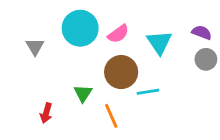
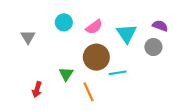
cyan circle: (80, 28) -> (64, 22), size x0.6
gray circle: (206, 59) -> (153, 47), moved

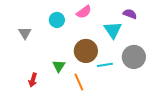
purple semicircle: (160, 26) -> (130, 14), moved
pink semicircle: (94, 27) -> (84, 12), moved
gray circle: (153, 47) -> (134, 57), moved, size x1.5

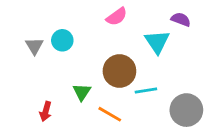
cyan circle: (57, 20) -> (62, 40), moved
gray circle: (134, 57) -> (186, 110), moved
orange line: (79, 82) -> (110, 114), turned -36

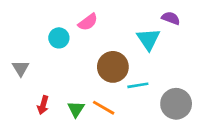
pink semicircle: (117, 17) -> (88, 22), moved
gray triangle: (34, 46) -> (21, 68), moved
green triangle: (82, 92) -> (76, 109), moved

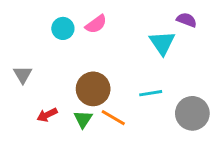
cyan circle: (59, 38) -> (63, 28), moved
brown circle: (113, 67) -> (93, 89), moved
red arrow: (43, 105) -> (47, 115), turned 48

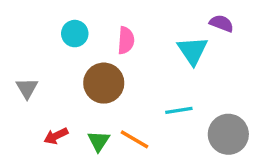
pink semicircle: (96, 24) -> (126, 40), moved, turned -50
brown circle: (93, 89) -> (104, 83), moved

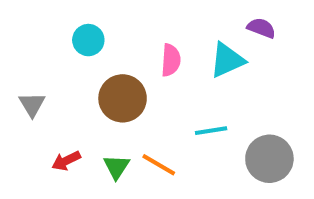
pink semicircle: (126, 40) -> (171, 60), moved
cyan triangle: (192, 51) -> (227, 60), turned 40

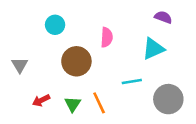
cyan triangle: (227, 60) -> (153, 49), moved
orange line: (159, 165) -> (99, 103), turned 35

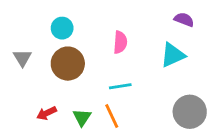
brown circle: (76, 61) -> (68, 64), moved
gray triangle: (20, 65) -> (22, 58), moved
cyan line: (132, 81) -> (120, 86), moved

